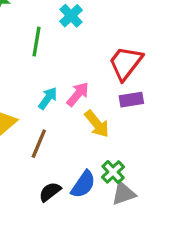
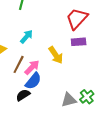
pink arrow: (78, 94) -> (32, 67), moved
green cross: (113, 172) -> (87, 97), moved
blue semicircle: (83, 184) -> (33, 81), moved

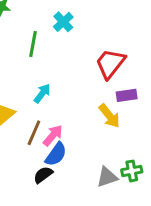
purple rectangle: (79, 42) -> (127, 95), moved
yellow arrow: (56, 55) -> (109, 116), moved
green cross: (87, 97) -> (132, 171), turned 32

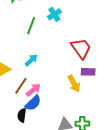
red trapezoid: (110, 64) -> (81, 48), turned 95
black semicircle: (43, 175) -> (22, 115), turned -56

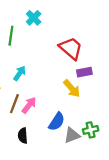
blue semicircle: (33, 103) -> (57, 122), moved

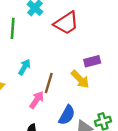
red trapezoid: (71, 48) -> (66, 23), moved, turned 110
brown line: (14, 104) -> (49, 83), moved

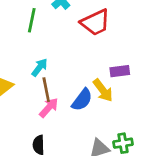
brown line: (49, 83) -> (46, 90), moved, turned -36
blue semicircle: (67, 115) -> (82, 100), moved

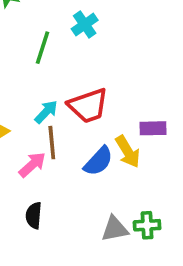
red trapezoid: (95, 22) -> (88, 106), moved
pink arrow: (49, 108) -> (32, 165), moved

